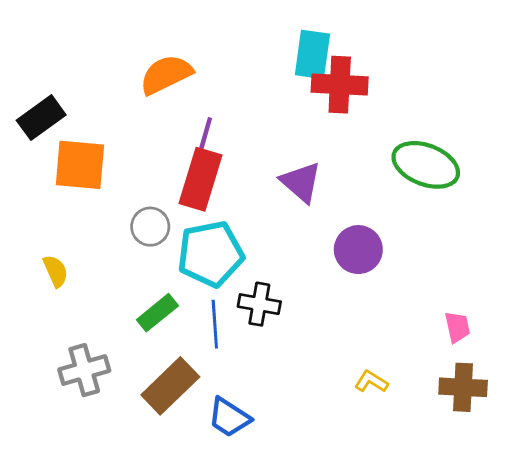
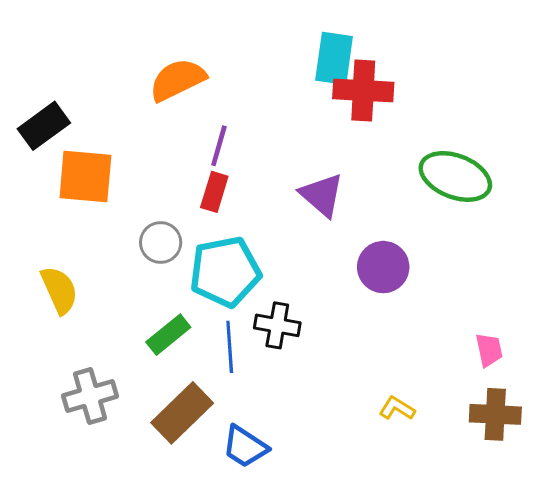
red rectangle: (200, 179) -> (214, 192), size x0.6
yellow semicircle: (56, 271) -> (59, 290), size x1.4

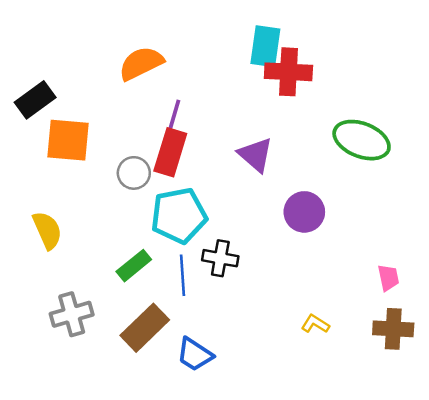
red rectangle: (214, 192) -> (170, 152), size x1.5
gray circle: (161, 242) -> (134, 173), moved

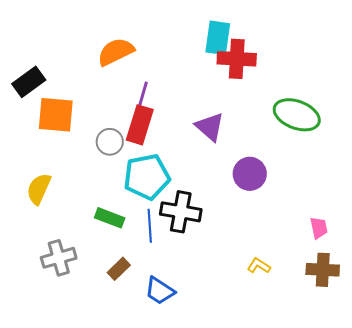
yellow semicircle: (47, 230) -> (39, 189), turned -132
black cross: (220, 258) -> (181, 212), size x1.4
green rectangle: (134, 266) -> (110, 218), turned 60
brown rectangle: (145, 328) -> (119, 269), size x0.6

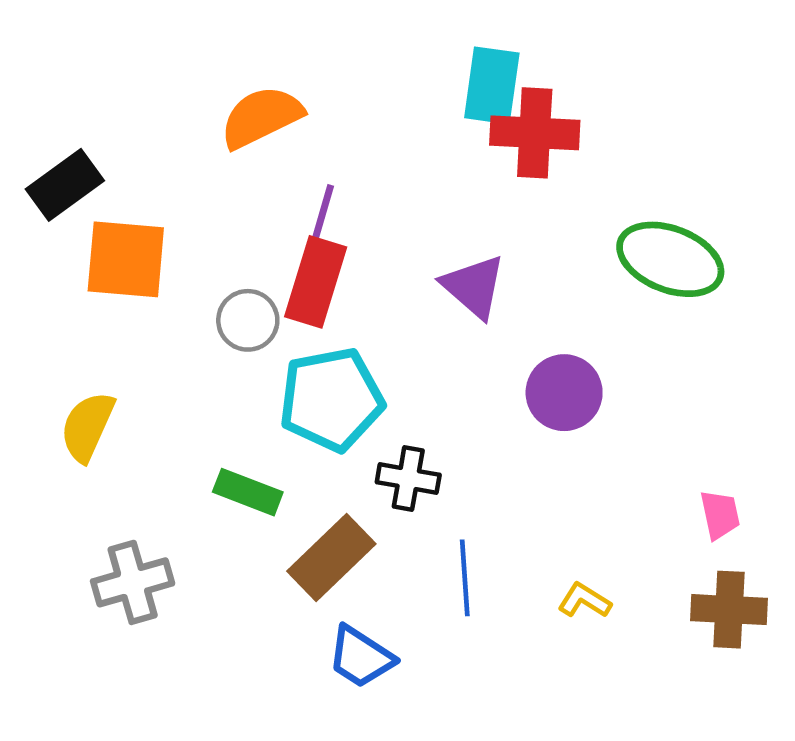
black cross: (181, 212) -> (408, 478), size x0.7
blue line: (150, 226) -> (465, 578), moved
brown rectangle: (119, 269) -> (331, 558), moved, size x1.6

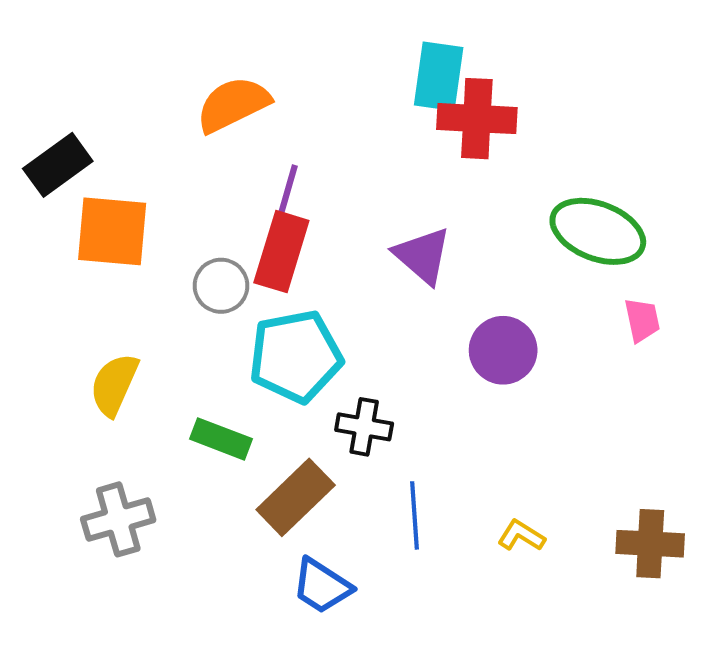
yellow semicircle: (87, 427) -> (114, 384), moved
pink trapezoid: (720, 515) -> (642, 320), moved

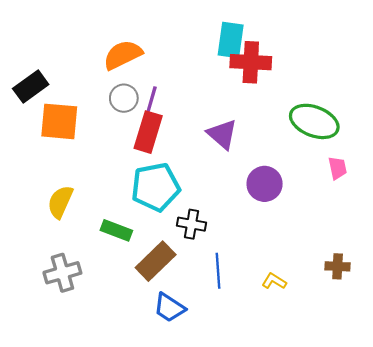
gray circle: (221, 286) -> (124, 98), moved
brown cross: (650, 544) -> (338, 266), moved, size x0.7

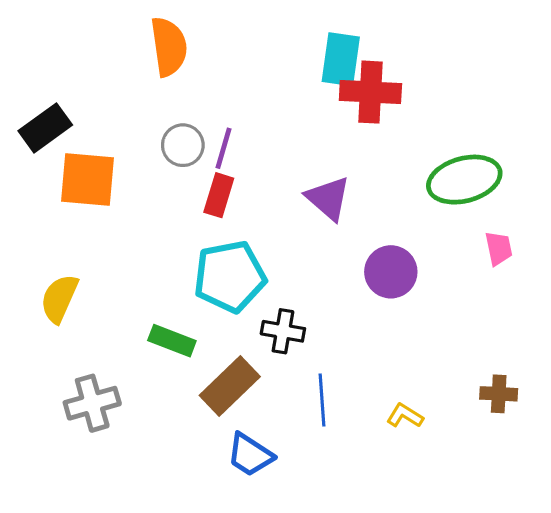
orange semicircle: (123, 55) -> (169, 47), moved, turned 108
green ellipse: (314, 121) -> (464, 180), turned -36
red rectangle: (148, 132) -> (219, 195), size x0.7
yellow semicircle: (60, 202) -> (59, 298), moved

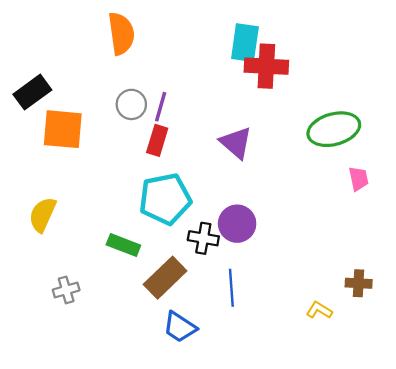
purple circle: (391, 272) -> (237, 224), moved
gray cross: (92, 403) -> (66, 290), size x0.7
yellow L-shape: (405, 416) -> (319, 310), moved

